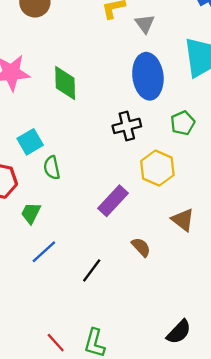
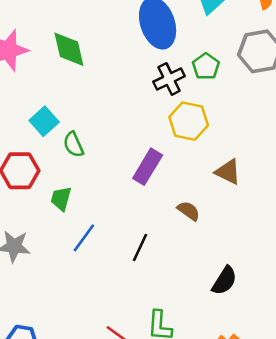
black cross: (127, 126) -> (169, 79), moved
black semicircle: (179, 332) -> (224, 281), moved

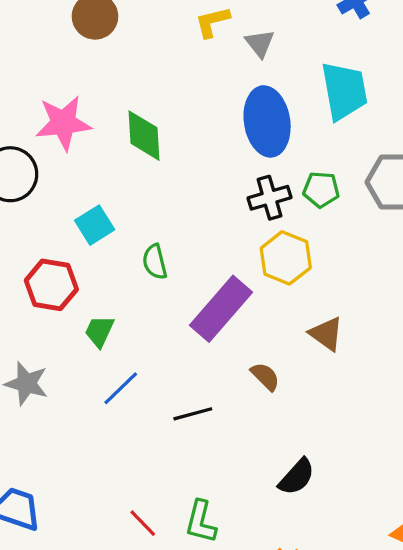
green pentagon: (206, 66) -> (321, 189), turned 30
green semicircle: (73, 145) -> (155, 262), moved
purple rectangle: (148, 167) -> (221, 309), size x1.4
black line: (140, 247) -> (193, 414), turned 40

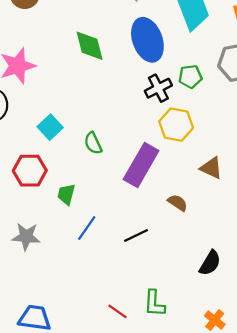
green diamond: (144, 136) -> (90, 46), moved

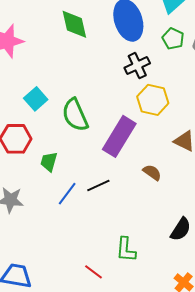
green pentagon: (190, 77) -> (173, 39), moved, turned 30
green semicircle: (93, 143) -> (75, 115), size x1.6
black line: (136, 235) -> (98, 186), moved
green L-shape: (154, 303) -> (126, 250), moved

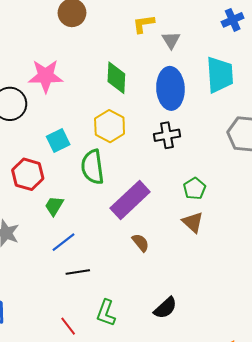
green pentagon: (173, 39) -> (194, 188), moved
yellow hexagon: (153, 100) -> (110, 126), moved
brown semicircle: (152, 172) -> (141, 243), moved
black line: (98, 186) -> (78, 272), moved

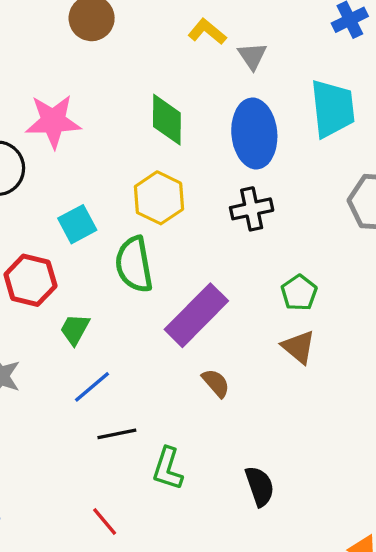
yellow L-shape: (144, 24) -> (207, 32), turned 50
black semicircle: (165, 308) -> (260, 486), turned -65
green L-shape: (106, 313) -> (168, 469), moved

